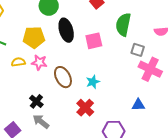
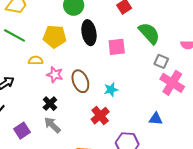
green semicircle: (123, 25) -> (149, 33), turned 120
pink star: (39, 62) -> (55, 75), moved

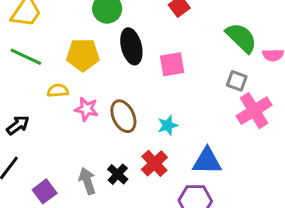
green semicircle: (149, 33) -> (241, 38), moved
pink cross: (172, 83) -> (254, 111), turned 30
black cross: (50, 104) -> (118, 174), moved
blue triangle: (156, 119) -> (207, 161), moved, size x1.5
gray arrow: (52, 125) -> (87, 181), turned 30

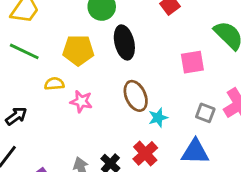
pink square: (172, 64) -> (192, 62), moved
gray square: (237, 81) -> (205, 113), moved
brown ellipse: (123, 116) -> (136, 96), moved

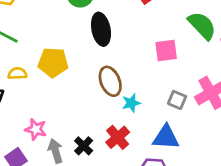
yellow pentagon: (78, 50) -> (53, 62), moved
yellow semicircle: (54, 84) -> (17, 73), moved
pink star: (81, 101) -> (36, 129), moved

